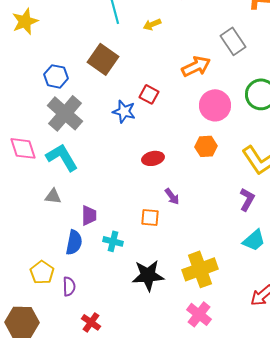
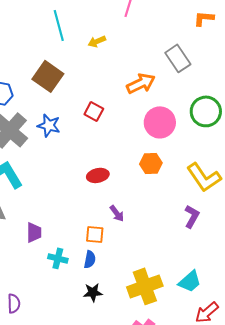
blue star: (124, 111) -> (49, 125), moved
cyan trapezoid: (254, 240) -> (190, 281), moved
blue semicircle: (74, 242) -> (90, 259), moved, size x0.7
black star: (148, 275) -> (93, 292), size x0.6

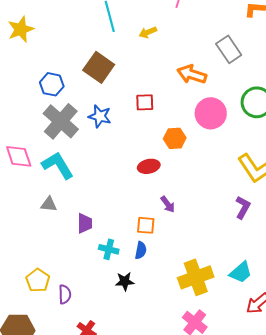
orange arrow: (141, 83) -> (192, 74), turned -136
red square: (94, 111) -> (145, 102), turned -30
orange hexagon: (151, 163) -> (175, 138), moved
black star: (93, 292) -> (125, 281), moved

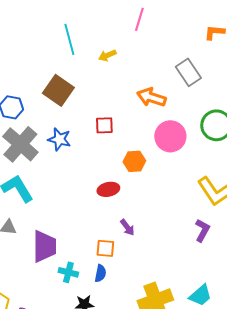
purple trapezoid: (85, 223) -> (44, 246), size x1.6

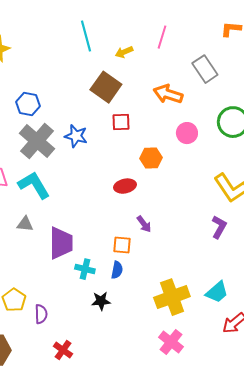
pink line: (139, 19) -> (162, 37), moved
brown square: (58, 90) -> (106, 87), moved
pink circle: (170, 136) -> (187, 133), size x0.7

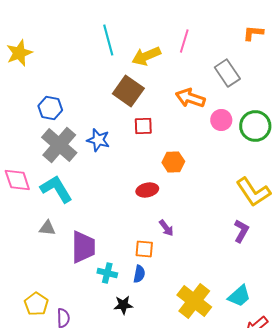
yellow arrow: (124, 52) -> (146, 56), size x1.6
pink circle: (187, 133) -> (221, 120), moved
yellow cross: (172, 297) -> (194, 301), turned -32

